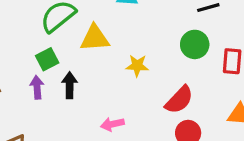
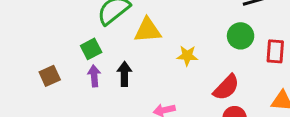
green square: (47, 59) -> (91, 49), moved

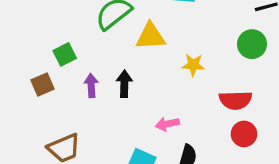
green square: (91, 49) -> (65, 54), moved
red semicircle: (226, 87) -> (235, 100), turned 44

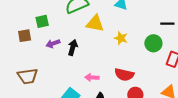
yellow star: (193, 65) -> (121, 38), moved
purple arrow: (91, 85) -> (53, 44), turned -120
red semicircle: (235, 100) -> (124, 75), moved

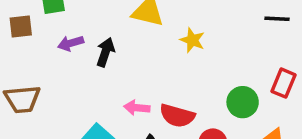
green circle: (153, 43) -> (243, 102), moved
red semicircle: (124, 75) -> (177, 116), moved

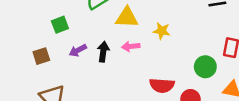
brown square: (21, 27) -> (41, 56), moved
pink arrow: (137, 108) -> (131, 46), moved

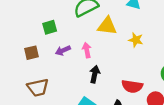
pink arrow: (131, 46) -> (87, 50), moved, turned 80
black arrow: (103, 52) -> (95, 74), moved

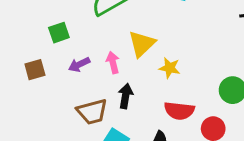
yellow triangle: (107, 26) -> (142, 44), moved, turned -48
yellow star: (136, 40) -> (170, 68), moved
brown trapezoid: (38, 88) -> (92, 112), moved

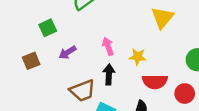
yellow triangle: (142, 44) -> (162, 18), moved
pink arrow: (113, 62) -> (108, 46), moved
yellow star: (170, 68) -> (138, 57), moved

